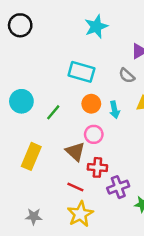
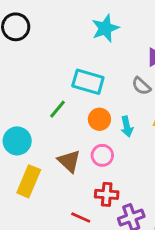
cyan circle: (21, 101) -> (17, 141), moved
green line: (53, 112) -> (58, 109), moved
brown triangle: (75, 152) -> (69, 161), moved

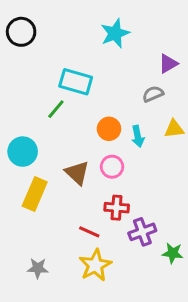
cyan rectangle: (88, 82) -> (76, 82), moved
gray semicircle: (141, 86) -> (153, 94), turned 114
green line: (58, 109) -> (56, 109), moved

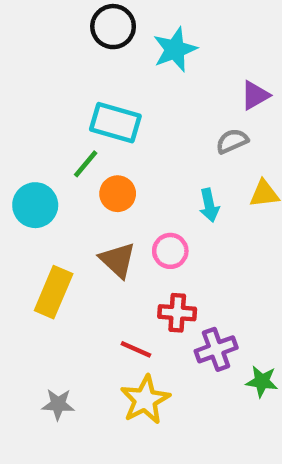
black circle: (21, 32) -> (113, 27), moved
orange circle: (109, 129) -> (118, 194), moved
cyan circle: (23, 152) -> (35, 205), moved

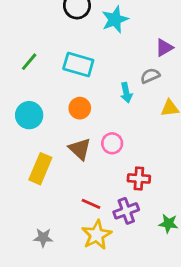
green line: (86, 164) -> (29, 62), moved
cyan arrow: (209, 205) -> (126, 93), moved
red cross: (177, 313) -> (139, 179), moved
purple cross: (216, 349) -> (126, 211), moved

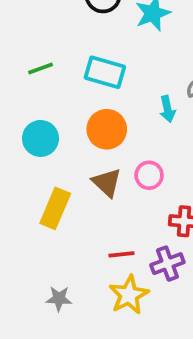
green line: (29, 62) -> (40, 69), turned 30
orange circle: (80, 108) -> (107, 129), size x1.4
red line: (91, 204) -> (121, 254), turned -30

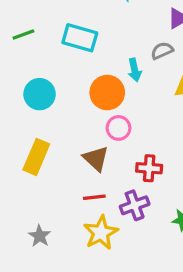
orange circle: (107, 129) -> (107, 93), moved
cyan circle: (40, 138) -> (40, 94), moved
brown triangle: (107, 183) -> (96, 159), moved
gray star: (59, 299) -> (40, 236), turned 30

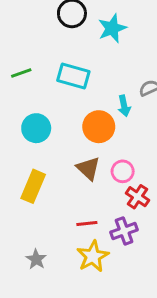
pink circle: (118, 128) -> (123, 171), moved
brown triangle: (96, 159) -> (88, 168), moved
red cross: (149, 168) -> (137, 197), turned 30

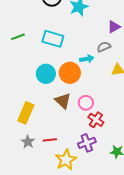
cyan arrow: (124, 106) -> (87, 59), turned -88
cyan circle: (36, 128) -> (46, 74), moved
red line: (87, 224) -> (50, 140), moved
gray star: (36, 259) -> (28, 142), moved

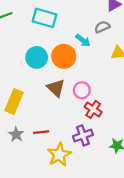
cyan arrow: (87, 59) -> (83, 40), turned 48

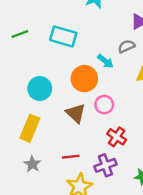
cyan circle: (37, 57) -> (40, 88), moved
pink circle: (82, 90) -> (104, 105), moved
red line: (41, 132) -> (71, 157), moved

